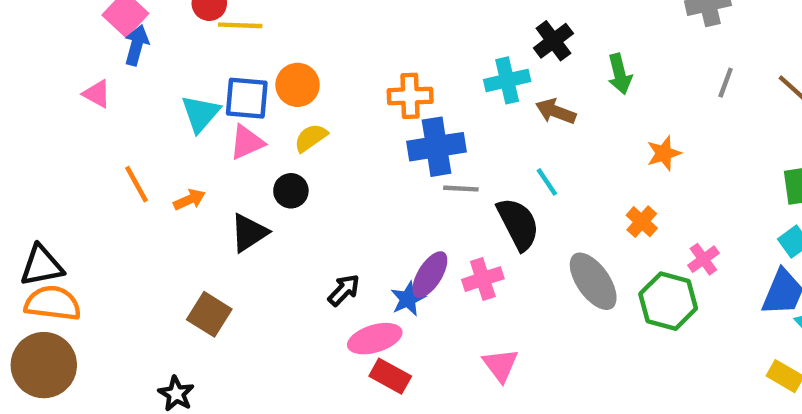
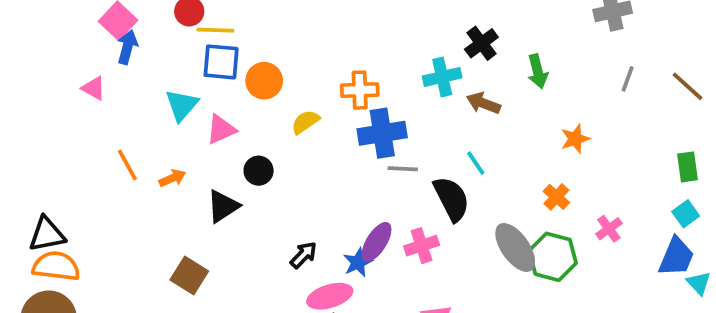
blue square: (247, 98) -> (221, 62), moved
yellow semicircle: (311, 138) -> (305, 122), moved
green hexagon: (668, 301) -> (553, 257), moved

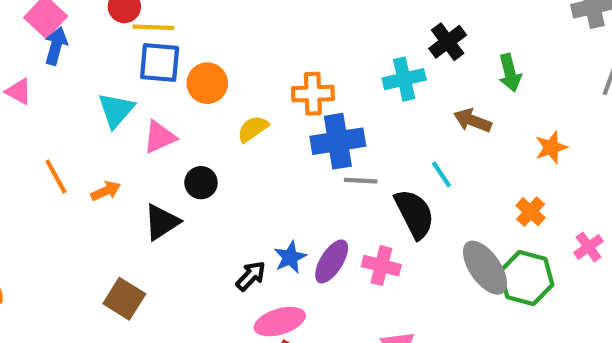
brown arrow: (483, 103) -> (472, 120), moved
pink cross: (422, 246) -> (381, 266), turned 32
blue star: (358, 262) -> (290, 257), moved

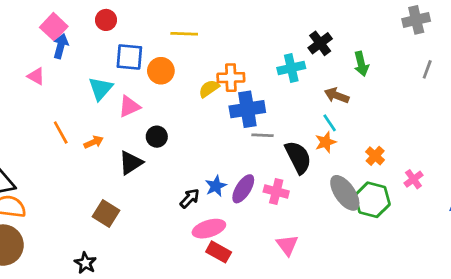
yellow line: (153, 27) -> (184, 34), moved
yellow semicircle: (253, 129) -> (209, 89), moved
orange star: (551, 147) -> (326, 142), moved
cyan line: (441, 174) -> (330, 123), moved

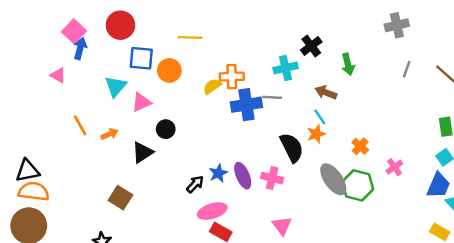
red circle: (106, 20) -> (120, 25), size x1.5
gray line: (262, 135) -> (272, 97), moved
purple ellipse: (243, 189) -> (243, 176), turned -55

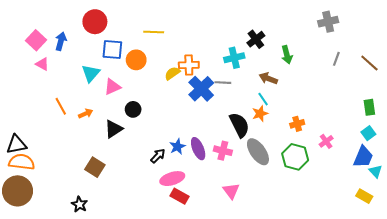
pink square: (74, 31) -> (36, 40), moved
blue cross: (246, 105) -> (201, 89), turned -35
orange cross: (360, 146) -> (297, 124), turned 32
gray ellipse: (333, 179) -> (258, 152), moved

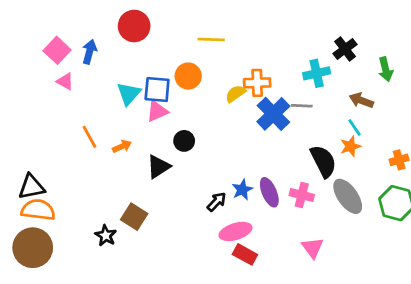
blue square: (112, 50) -> (157, 90), moved
black star: (79, 204) -> (106, 236), moved

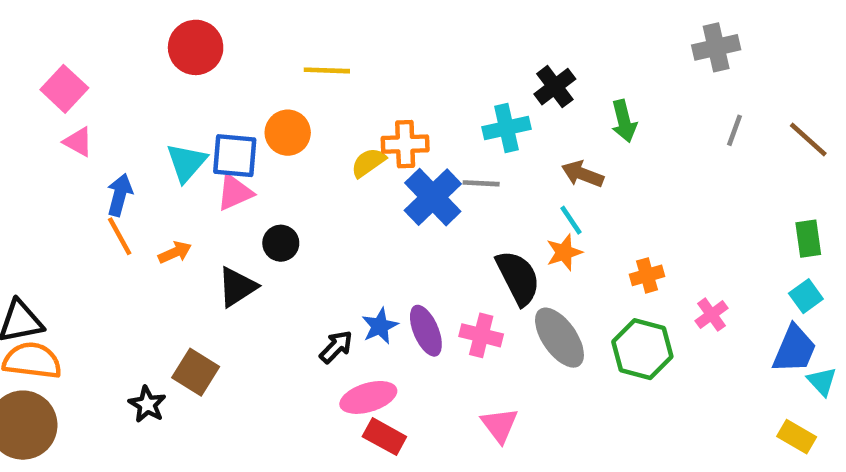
blue arrow: (89, 52) -> (120, 195), moved

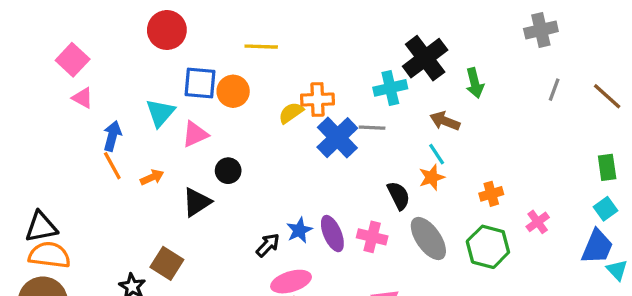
black cross: (555, 87) -> (425, 58), size x1.5
blue square: (235, 156) -> (200, 83), moved
black semicircle: (518, 278) -> (399, 195), size x0.7

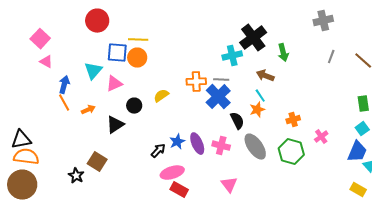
yellow line: (261, 47) -> (138, 40), moved
orange cross: (317, 100) -> (196, 82), moved
yellow semicircle: (291, 113) -> (161, 96), moved
blue cross: (337, 138) -> (218, 97), moved

